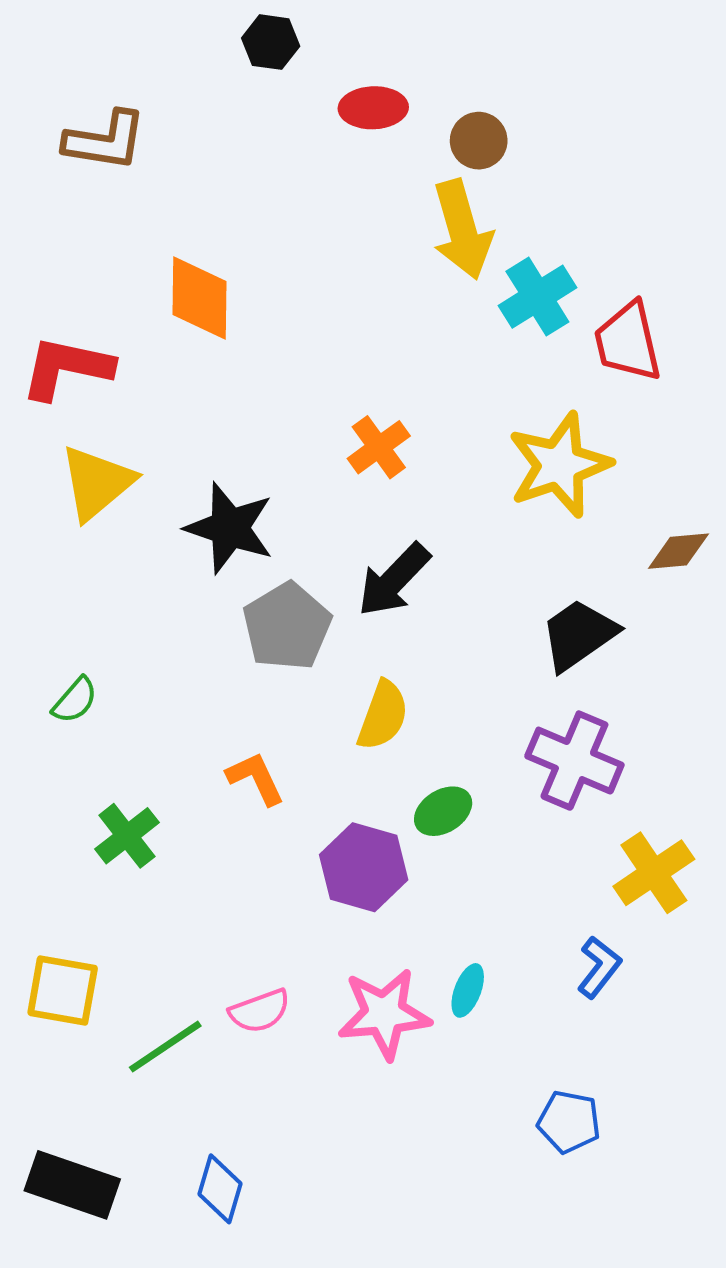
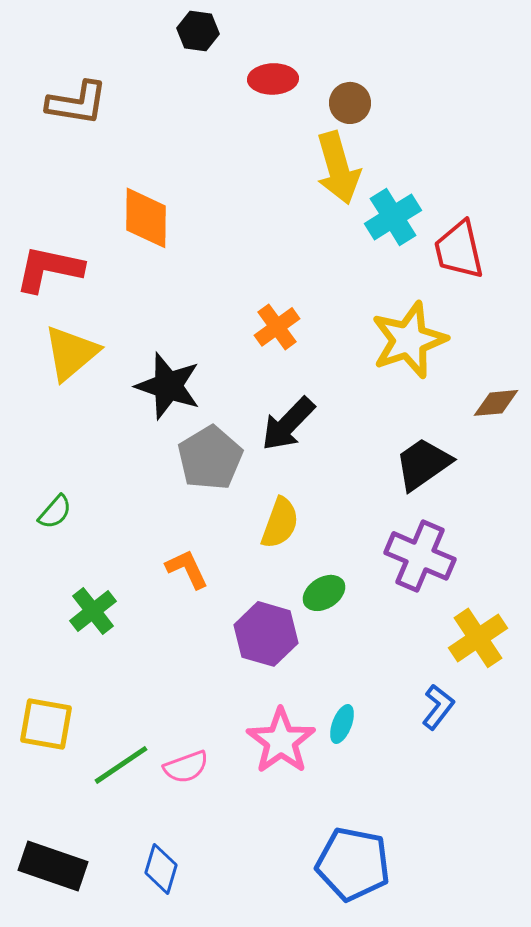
pink semicircle: (260, 1011) -> (186, 767), moved
pink star: (384, 1014) -> (281, 741), turned -30
blue pentagon: (569, 1122) -> (353, 864), moved, size x1.6

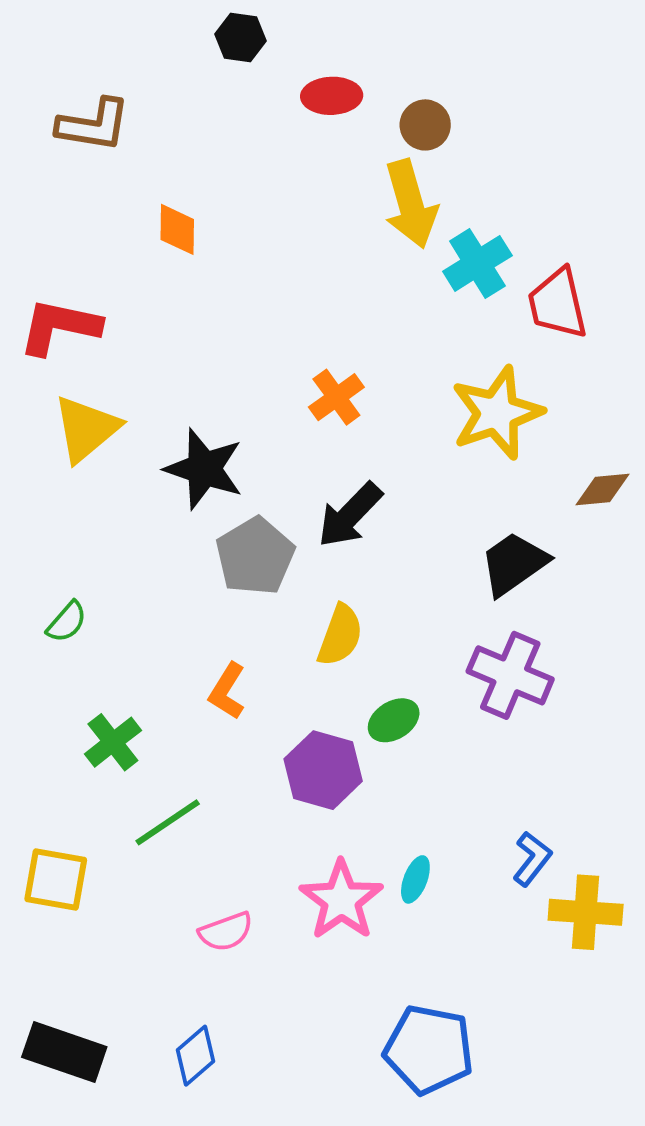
orange diamond: (146, 218) -> (177, 229), moved, size x0.7
orange L-shape: (187, 569) -> (227, 691), turned -123
yellow cross: (478, 638) -> (586, 912), moved, turned 38
green line: (121, 765) -> (168, 822), moved
blue diamond: (161, 869) -> (196, 1056), turned 33

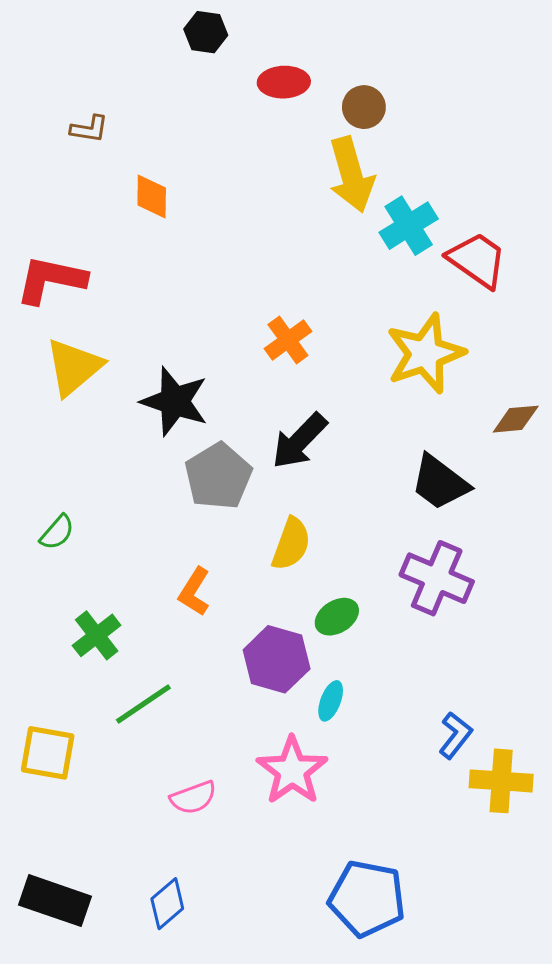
brown L-shape: (93, 125) -> (89, 129), moved, size x0.6
red trapezoid: (558, 304) -> (477, 260), turned 138
black trapezoid: (514, 564) -> (440, 482), turned -108
cyan ellipse: (415, 879) -> (331, 701), moved

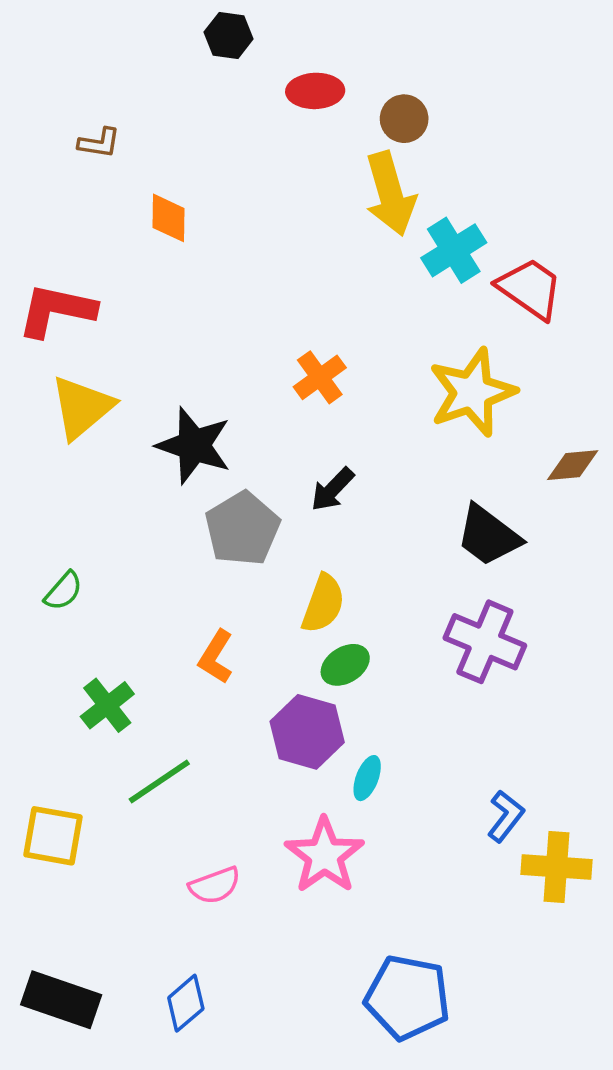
black arrow: (299, 441) -> (332, 489), size x0.7
green ellipse: (337, 617) -> (345, 665), moved

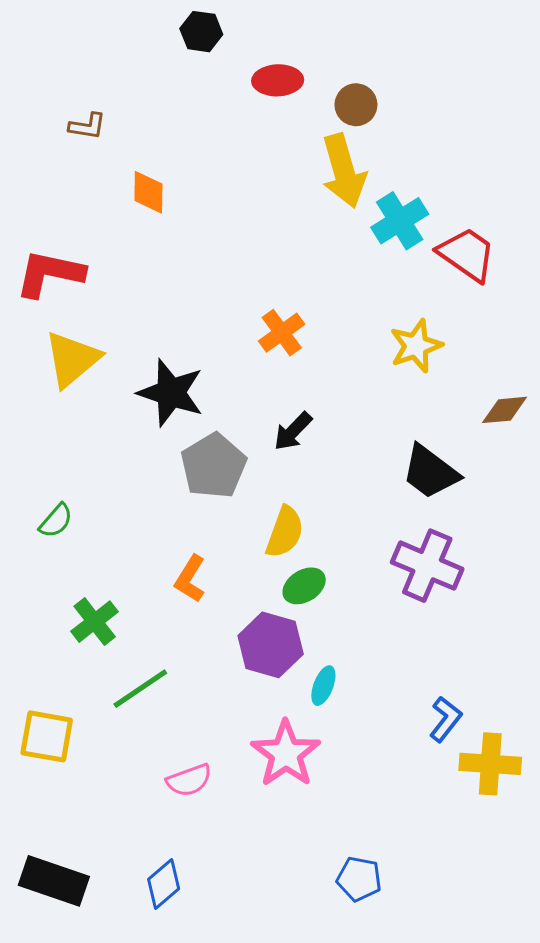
yellow star: (472, 392) -> (416, 346), size x0.7
blue pentagon: (408, 997) -> (359, 879), size x0.6

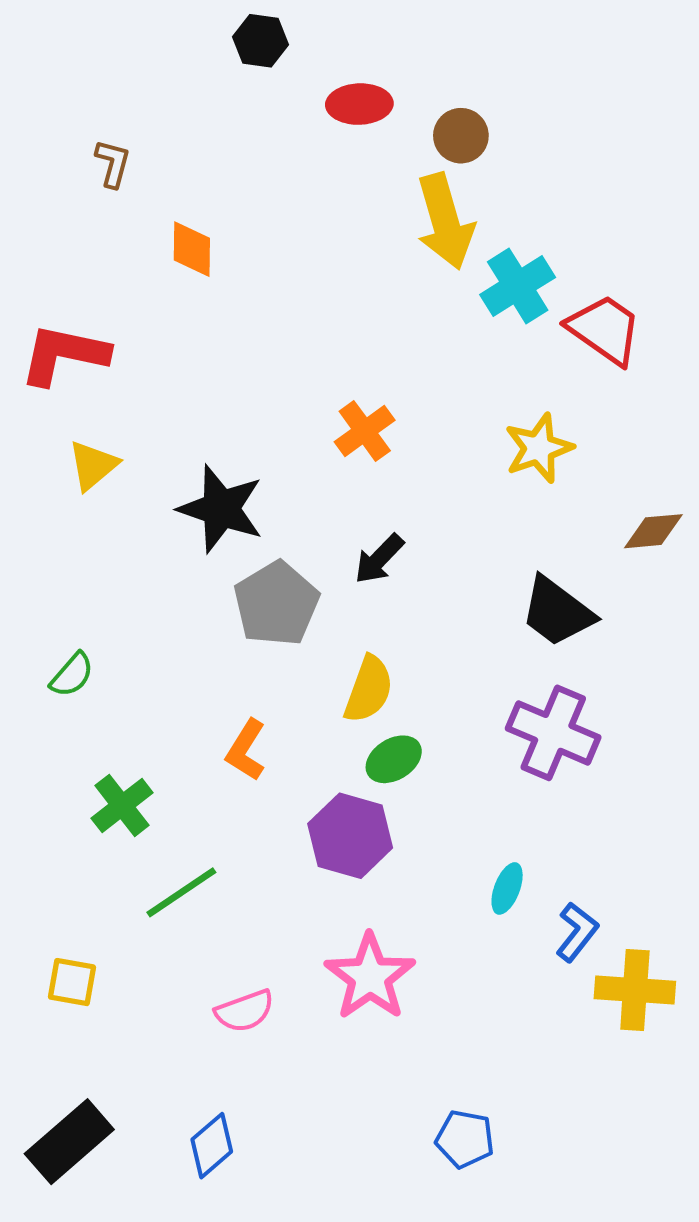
brown L-shape: (87, 126) -> (113, 163), turned -84
yellow triangle: (72, 359) -> (93, 465), size x0.7
cyan ellipse: (323, 686) -> (507, 888), moved
yellow square: (47, 736) -> (72, 982), moved, size x0.7
black rectangle: (54, 881) -> (69, 1142), turned -60

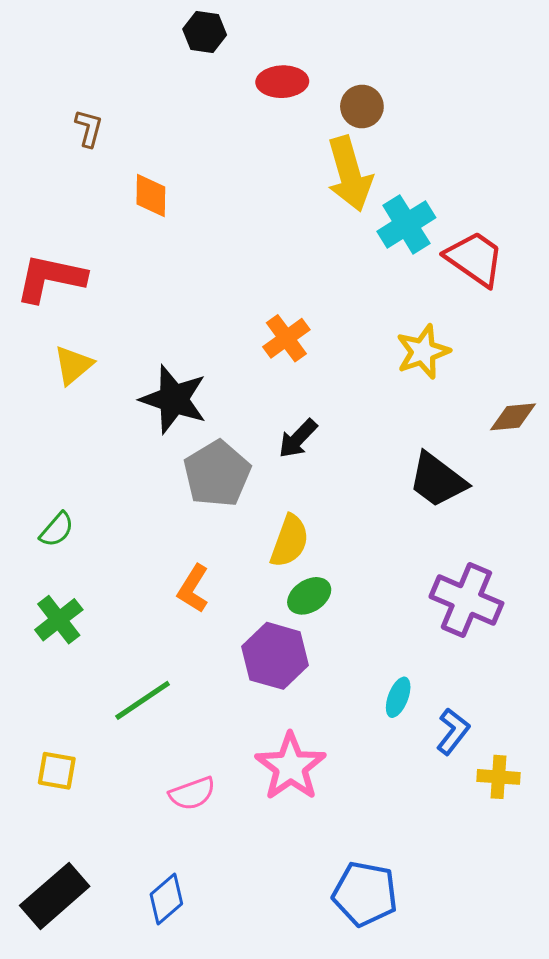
purple cross: (553, 733) -> (466, 600), moved
green cross: (122, 805) -> (59, 620), moved
yellow cross: (635, 990) -> (498, 777), size x0.7
blue pentagon: (465, 1139) -> (365, 894), size x1.4

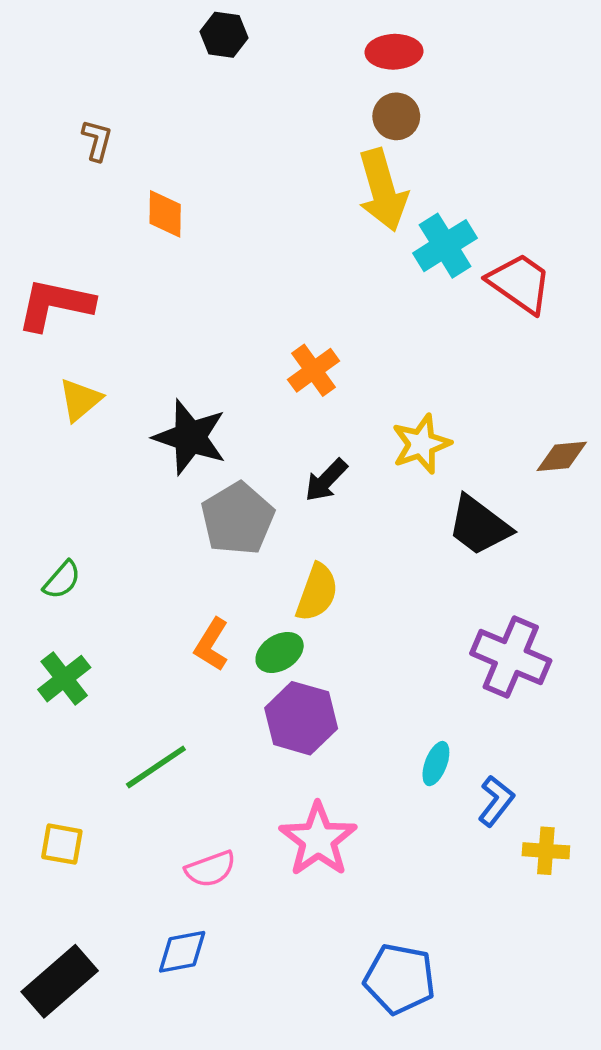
red ellipse: (282, 82) -> (394, 52), moved
yellow star: (423, 352) -> (421, 444), moved
green ellipse: (309, 596) -> (280, 652), moved
blue diamond: (166, 899) -> (182, 952), moved, turned 30

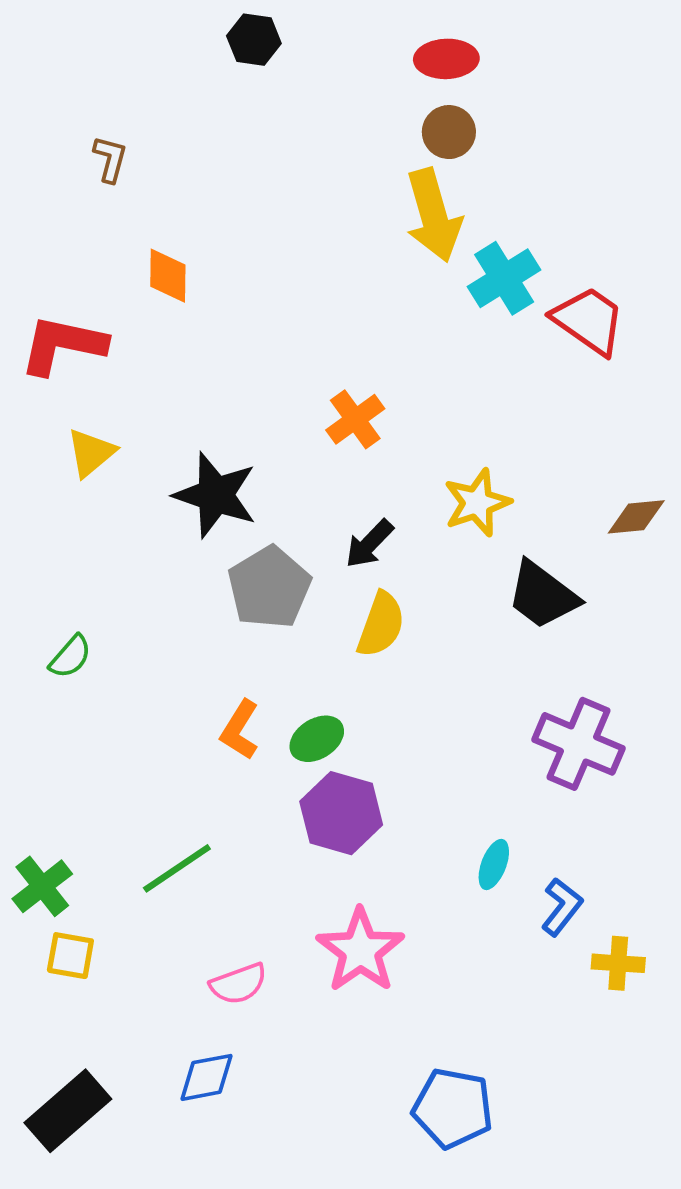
orange diamond: (165, 214) -> (168, 276), moved
yellow semicircle: (317, 592) -> (381, 625), moved
green cross: (64, 679) -> (42, 886), moved

